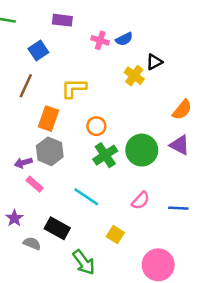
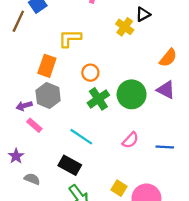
brown line: (26, 86) -> (18, 21), moved
black rectangle: (57, 228) -> (70, 165), moved
yellow square: (115, 235) -> (119, 188), moved

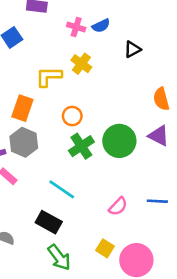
yellow cross: (125, 27) -> (81, 64), moved
orange semicircle: (168, 58) -> (161, 99), turned 126
pink semicircle: (130, 140) -> (118, 206), moved

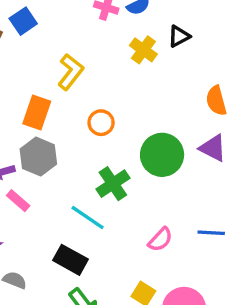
yellow cross: (81, 64) -> (143, 50), moved
yellow L-shape: (49, 77) -> (71, 72), turned 128
green cross: (81, 146) -> (113, 184), moved

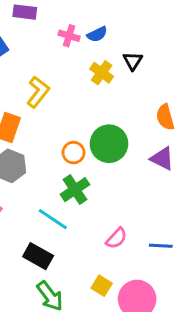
black triangle: (179, 36) -> (133, 61), turned -30
orange circle: (101, 123) -> (73, 153), moved
green circle: (162, 155) -> (109, 144), moved
blue line: (211, 233) -> (161, 246), moved

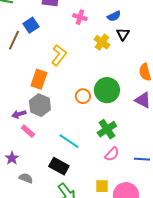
blue semicircle: (97, 34) -> (114, 16), moved
green cross: (75, 190) -> (107, 129), moved
yellow square: (102, 286) -> (102, 186), turned -32

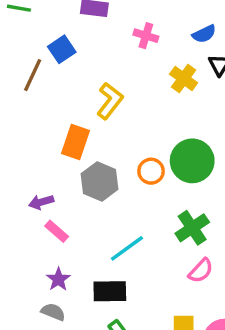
gray hexagon: (40, 105) -> (100, 181), moved
cyan line: (69, 141) -> (127, 248), turned -70
purple star: (12, 158) -> (58, 279), moved
black rectangle: (59, 166) -> (110, 291), turned -30

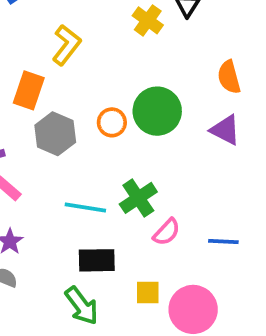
green cross: (192, 228) -> (138, 198), moved
cyan line: (127, 248) -> (85, 207), turned 45
black rectangle: (110, 291) -> (97, 260), moved

